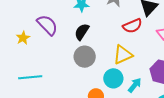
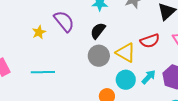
red semicircle: (132, 26) -> (150, 41), moved
yellow triangle: (123, 55) -> (126, 53), moved, turned 50
cyan arrow: (135, 85) -> (149, 77), moved

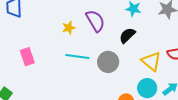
gray circle: (99, 56) -> (108, 62), moved
cyan line: (43, 72) -> (77, 57), moved

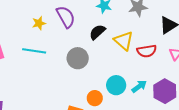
cyan line: (77, 57) -> (34, 51), moved
yellow triangle: (151, 61) -> (124, 41), moved

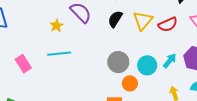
yellow triangle: (124, 41) -> (143, 20), turned 45
gray circle: (78, 58) -> (118, 62), moved

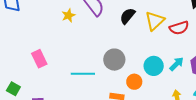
cyan line: (59, 54) -> (83, 74), moved
gray circle: (118, 62) -> (114, 60), moved
pink rectangle: (23, 64) -> (39, 59), moved

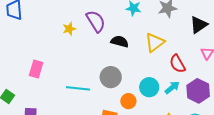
black semicircle: (128, 16) -> (120, 42), moved, turned 60
red semicircle: (179, 28) -> (178, 64), moved, turned 72
pink rectangle: (39, 59) -> (36, 69), turned 36

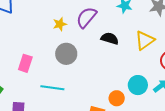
purple semicircle: (96, 21) -> (86, 17), turned -110
gray circle: (111, 77) -> (66, 54), moved
cyan line: (78, 88) -> (52, 88), moved

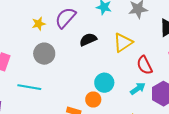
black semicircle: (110, 38) -> (88, 40), turned -42
cyan circle: (138, 85) -> (104, 83), moved

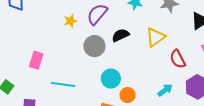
gray circle: (44, 54) -> (94, 46), moved
cyan circle: (104, 83) -> (111, 79), moved
cyan arrow: (138, 89) -> (165, 90), moved

